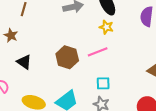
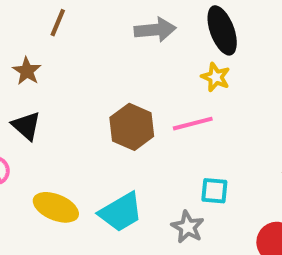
black triangle: (24, 62) -> (26, 126), moved
cyan square: (103, 83) -> (214, 191), moved

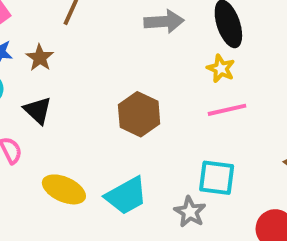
pink line: (193, 124) -> (227, 110), moved
cyan square: (214, 191) -> (217, 178), size x1.4

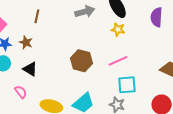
pink line: (227, 110) -> (118, 61), moved

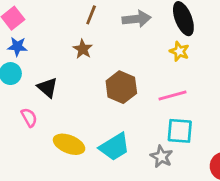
brown line: (37, 16) -> (91, 15), moved
brown star: (26, 42) -> (83, 49), moved

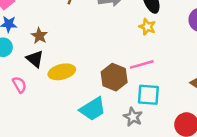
brown star: (83, 49) -> (39, 36), moved
brown hexagon: (121, 87) -> (114, 77), moved
yellow ellipse: (69, 144) -> (62, 72), moved, turned -35

